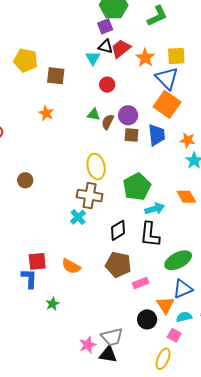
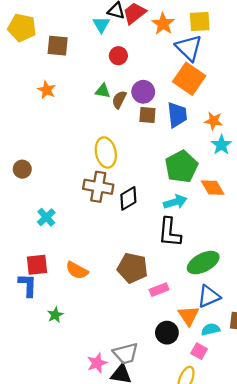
green pentagon: (137, 187) -> (181, 167), moved
cyan cross: (78, 217) -> (46, 217), moved
black diamond: (118, 230) -> (128, 198), moved

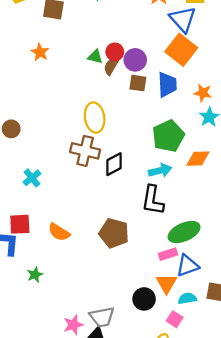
red circle: (118, 56) -> (115, 52), moved
orange diamond: (213, 188) -> (198, 159), turned -65
pink rectangle: (159, 290) -> (168, 254), moved

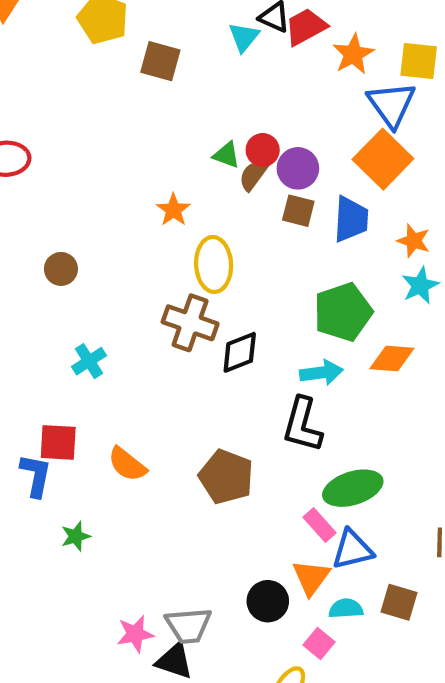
orange star: (40, 52) -> (173, 210), moved
pink rectangle: (168, 254) -> (320, 525), turned 60

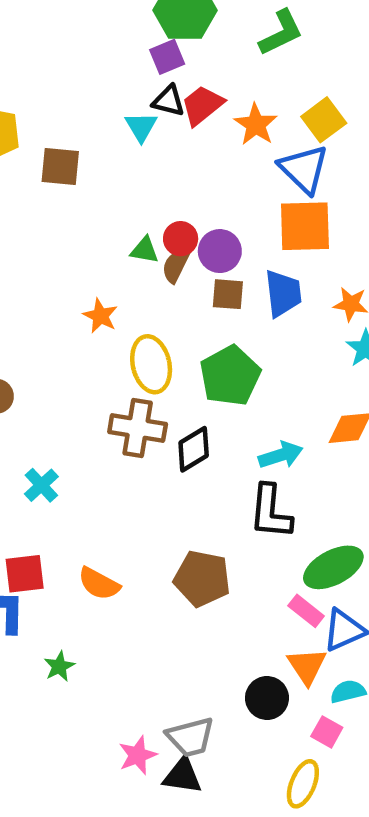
yellow square: (419, 61) -> (324, 120), turned -33
orange square: (383, 159) -> (305, 226), turned -36
green pentagon: (343, 312) -> (230, 376), moved

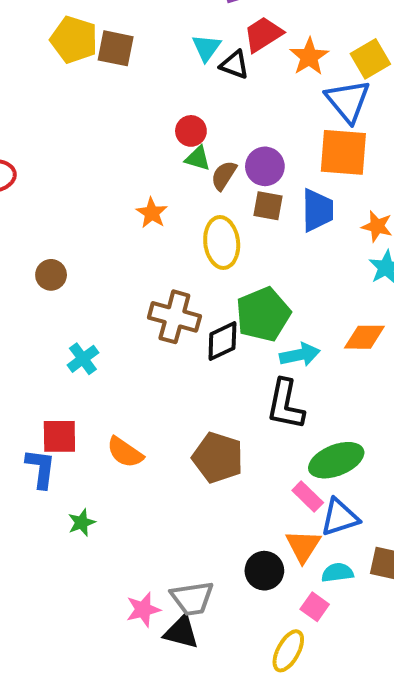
black triangle: (169, 101) -> (234, 65), moved
brown square: (60, 166) -> (116, 48), moved
red circle: (181, 239) -> (191, 131), moved
yellow ellipse: (151, 364) -> (222, 243), moved
green pentagon: (230, 376) -> (263, 314), moved

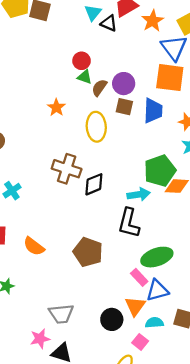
green pentagon: (263, 314) -> (160, 171), moved
gray trapezoid: (192, 598) -> (61, 314), moved

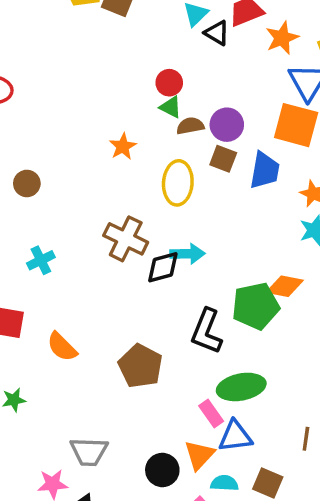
brown semicircle: (99, 88) -> (190, 126), turned 36
green pentagon: (160, 171) -> (256, 306), moved
cyan arrow: (139, 194) -> (188, 254), moved

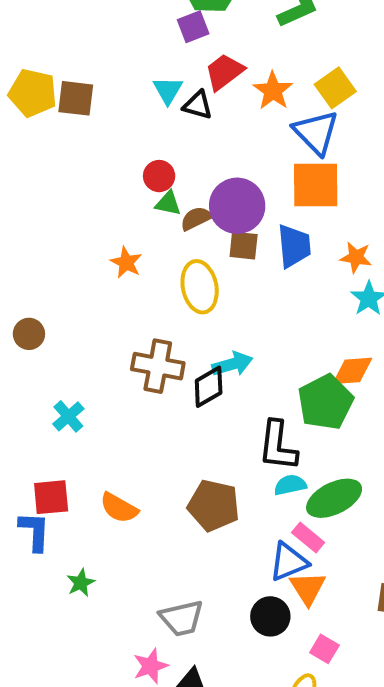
purple circle: (227, 125) -> (237, 206), size x1.4
blue triangle: (235, 436) -> (289, 562), moved
cyan semicircle: (224, 483) -> (290, 485), moved

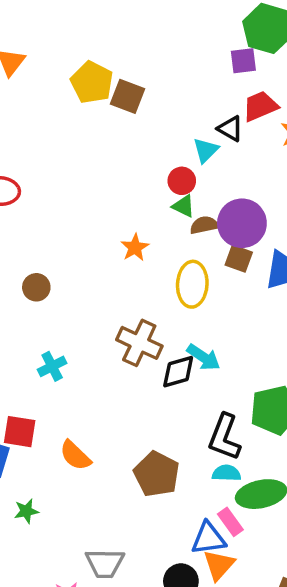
cyan triangle: (168, 90) -> (206, 150), moved
cyan arrow: (232, 364) -> (203, 357), turned 36

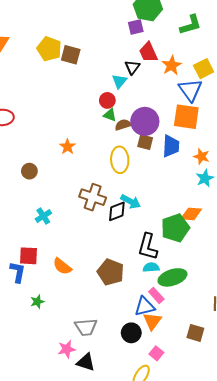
red trapezoid: (260, 106) -> (148, 52), turned -85
black triangle: (230, 129) -> (132, 67), turned 42
orange star: (135, 248) -> (67, 147), moved

